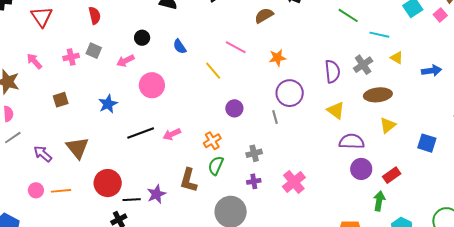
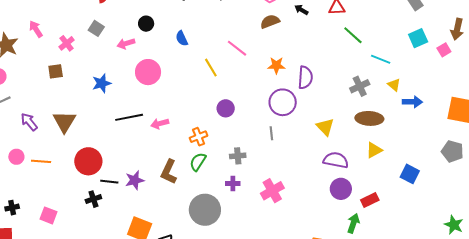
pink cross: (71, 57) -> (67, 43), moved, turned -35
blue arrow: (432, 71) -> (412, 102), moved
purple semicircle: (332, 72) -> (305, 78), moved
gray line: (275, 117) -> (271, 133), moved

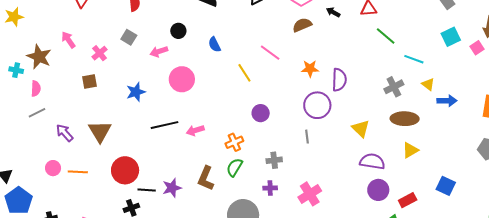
blue square: (410, 174) -> (446, 186), moved

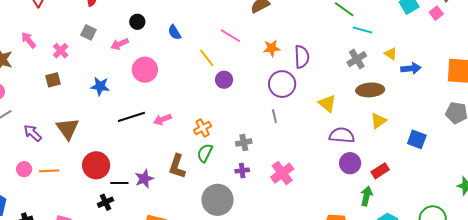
cyan line: (414, 59) -> (362, 30), moved
blue star: (136, 92) -> (100, 86), turned 30
purple circle: (261, 113) -> (224, 80), moved
blue square: (446, 186) -> (417, 139), moved

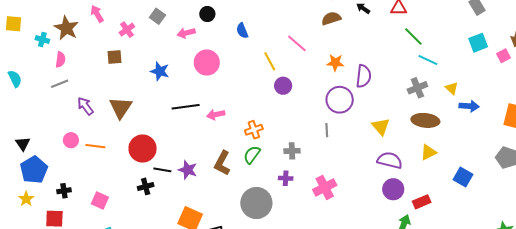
purple star: (144, 179) -> (188, 170), turned 30

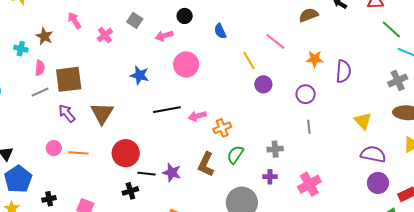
brown star: (66, 28) -> (44, 36), size x0.7
brown square: (114, 57) -> (69, 79), moved, size x1.8
purple circle: (340, 100) -> (306, 94), moved, size x0.7
orange cross: (254, 130) -> (222, 128), moved

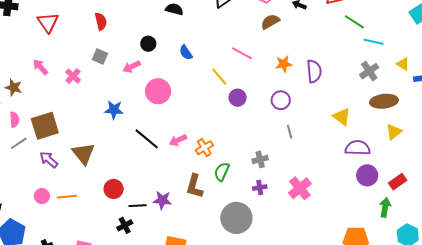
black line: (167, 110) -> (147, 139), turned 60
red circle: (126, 153) -> (114, 189), size x0.7

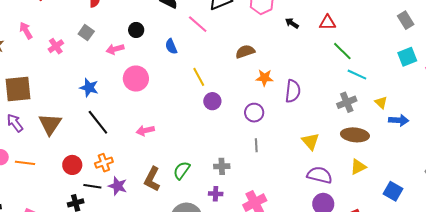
brown semicircle: (270, 22) -> (245, 52), moved
pink line: (242, 53) -> (198, 24), moved
black line: (147, 139) -> (98, 122), moved
orange cross: (204, 148) -> (104, 163), moved

